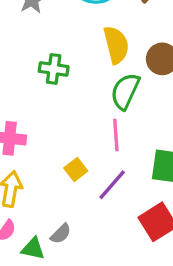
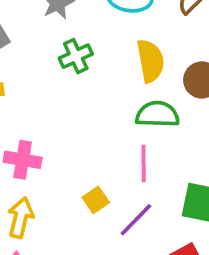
green cross: (54, 69) -> (76, 56), moved, turned -36
green semicircle: (125, 91) -> (157, 114), turned 63

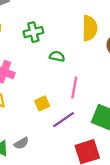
green cross: (76, 56) -> (33, 32), moved
green semicircle: (157, 114) -> (57, 56), moved, size x0.6

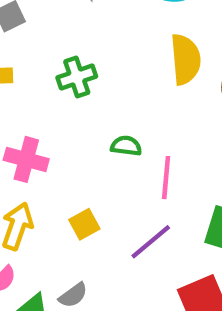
green semicircle: (57, 56) -> (126, 146), moved
yellow square: (42, 103) -> (84, 224), moved

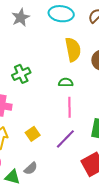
green cross: (77, 77) -> (21, 74), moved
green semicircle: (126, 146) -> (66, 82), moved

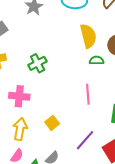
green semicircle: (66, 82) -> (96, 60), moved
purple line: (65, 139) -> (85, 140), moved

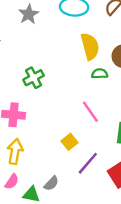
pink line: (88, 94) -> (90, 112), turned -30
yellow square: (52, 123) -> (69, 142), moved

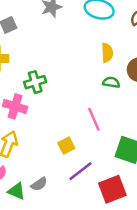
yellow semicircle: (90, 46) -> (107, 53), size x0.7
green cross: (34, 78) -> (35, 82), moved

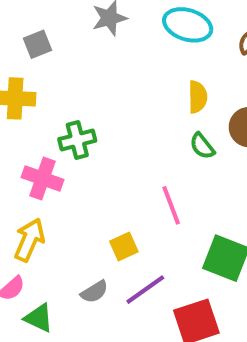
green semicircle: (111, 82) -> (202, 146), turned -140
gray semicircle: (39, 184) -> (94, 292), moved

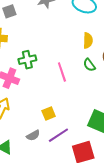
pink line: (171, 205) -> (62, 72), moved

